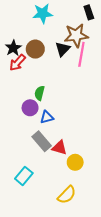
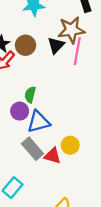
blue triangle: (47, 117) -> (38, 122), size x1.5
yellow circle: (75, 162) -> (70, 145), moved

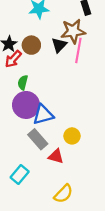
green semicircle: (30, 95) -> (23, 83), moved
purple circle: (20, 111) -> (26, 105), size x1.6
red triangle: (53, 156) -> (56, 156), moved

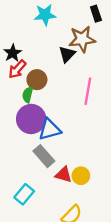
brown circle: (31, 45) -> (37, 80), moved
pink line: (78, 50) -> (88, 91), moved
yellow circle: (72, 136) -> (81, 176), moved

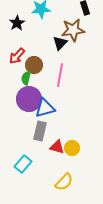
black star: (13, 53) -> (17, 23), moved
pink line: (88, 91) -> (60, 75), moved
gray rectangle: (44, 156) -> (40, 131), turned 54

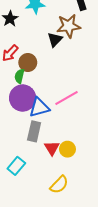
pink line: (60, 75) -> (66, 98), moved, turned 50
red triangle: (57, 147) -> (52, 148), turned 42

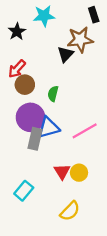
brown circle: (28, 63) -> (25, 85), moved
green semicircle: (19, 76) -> (53, 94), moved
pink line: (66, 98) -> (85, 131), moved
gray rectangle: (34, 131) -> (35, 139), moved

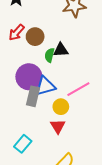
black triangle: (65, 54) -> (61, 50), moved, turned 42
brown circle: (25, 85) -> (35, 37), moved
yellow circle: (79, 173) -> (61, 107), moved

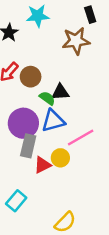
green semicircle: (49, 55) -> (47, 98), turned 112
blue triangle: (45, 86) -> (53, 121), moved
red triangle: (58, 126) -> (42, 165), moved, turned 35

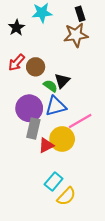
black rectangle: (90, 15) -> (80, 14), moved
black triangle: (60, 92) -> (62, 81), turned -42
yellow circle: (60, 158) -> (62, 139), size x1.5
cyan rectangle: (16, 201) -> (54, 181), moved

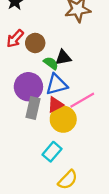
black triangle: (62, 81) -> (63, 58), turned 35
red triangle: (46, 145) -> (55, 105), moved
cyan rectangle: (54, 181) -> (52, 152), moved

